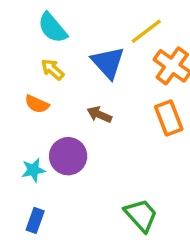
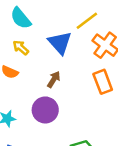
brown arrow: (99, 115) -> (54, 79), turned 98
purple circle: (68, 156) -> (45, 110), moved

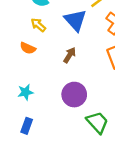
purple circle: (45, 110) -> (74, 95), moved

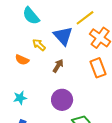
yellow arrow: (38, 25) -> (39, 45), moved

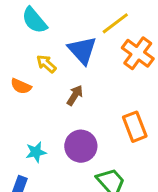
orange rectangle: (98, 68) -> (135, 127), moved
cyan star: (20, 98) -> (36, 152), moved

